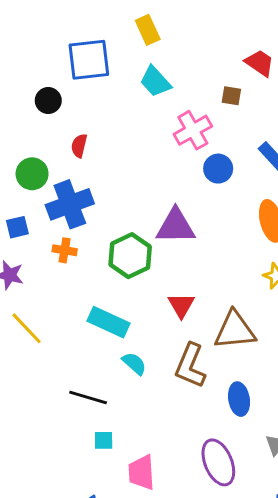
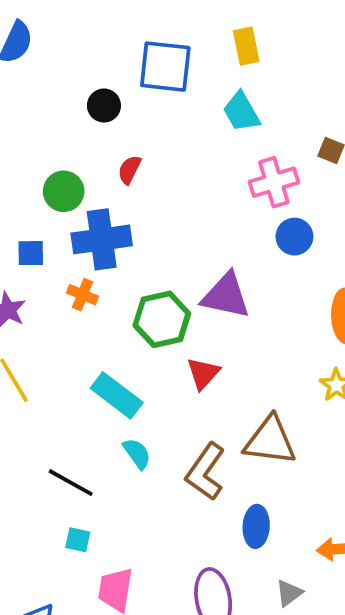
red triangle: (181, 305) -> (203, 373), moved

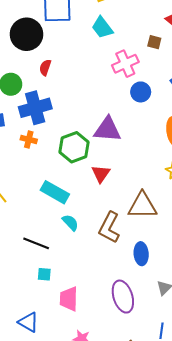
black circle: (104, 106) -> (26, 34), size x1.8

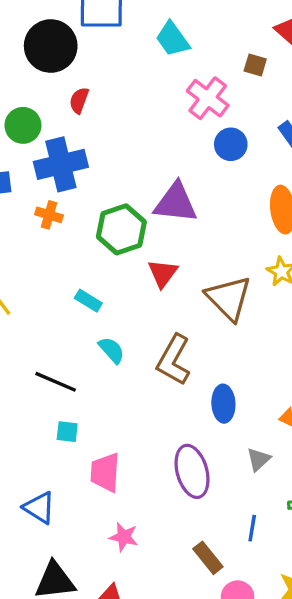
pink cross: (125, 64) -> (208, 98), turned -30
cyan rectangle: (55, 192) -> (88, 301), size x0.6
brown triangle: (142, 206) -> (229, 298), moved, turned 44

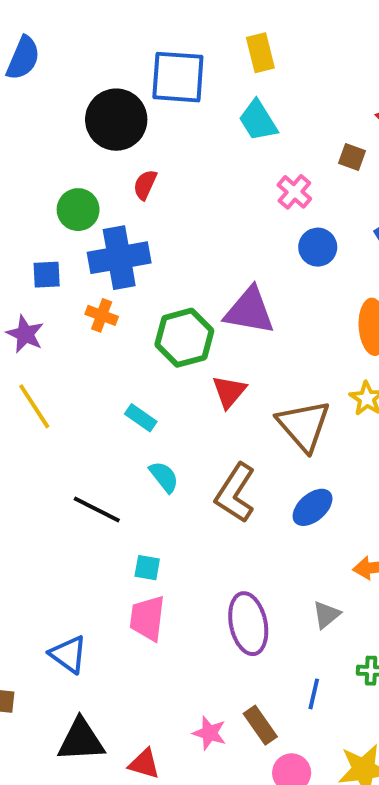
pink cross: (208, 98) -> (294, 192), size x0.7
blue ellipse: (223, 404) -> (313, 507), moved, turned 48
cyan square: (67, 432) -> (147, 568), moved
pink star: (124, 537) -> (209, 733), moved

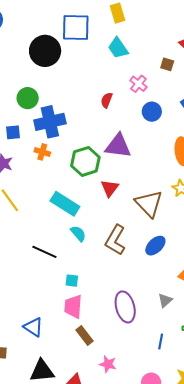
red semicircle: (145, 185) -> (107, 100), moved
cyan rectangle: (141, 418) -> (65, 204), size x1.8
brown rectangle: (260, 725) -> (85, 335), moved

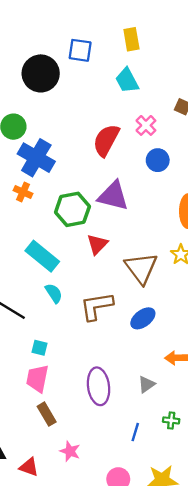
blue square: (76, 28) -> (80, 50), size x0.7
red semicircle: (107, 100) -> (106, 140), size x1.8
blue cross: (50, 122) -> (36, 158), turned 36
brown L-shape: (115, 240) -> (96, 306), turned 44

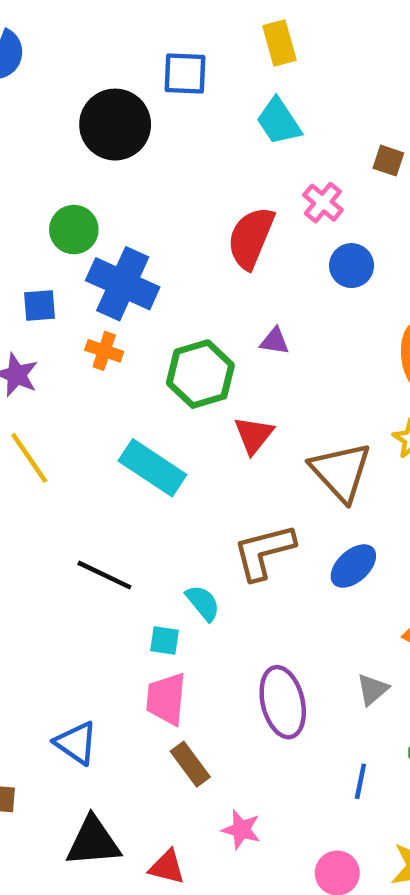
purple triangle: (113, 196) -> (275, 341), size x0.5
cyan semicircle: (54, 293) -> (203, 603), moved

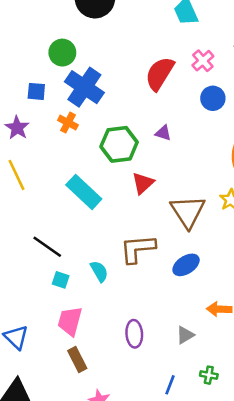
cyan square: (164, 641) -> (61, 280), moved
purple ellipse: (283, 702) -> (134, 334), size x0.7

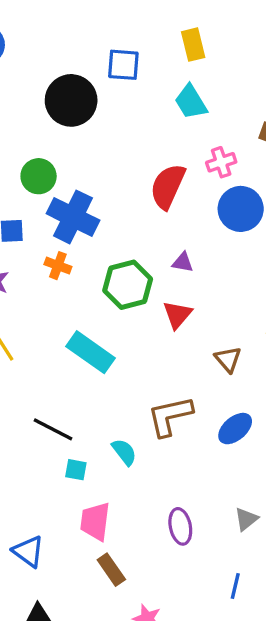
pink cross: (203, 61) -> (221, 162), turned 30
blue circle: (213, 98) -> (241, 209), size x1.4
red triangle: (143, 183) -> (177, 315), moved
brown triangle: (188, 211) -> (228, 359), size x0.6

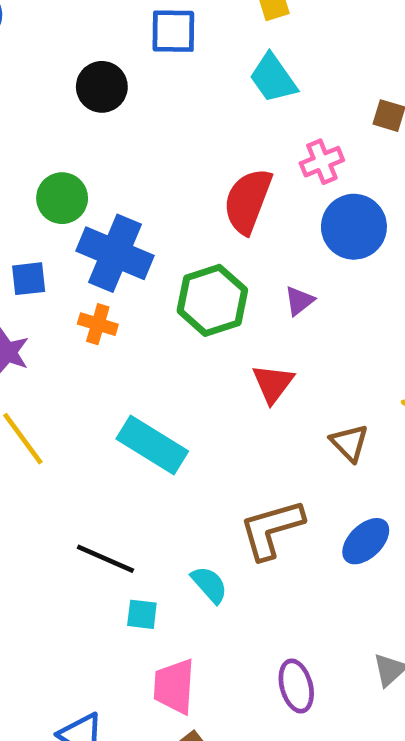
black circle: (71, 100) -> (102, 87), size x0.7
purple triangle: (183, 262) -> (299, 301), moved, turned -45
green hexagon: (128, 285) -> (212, 300), moved

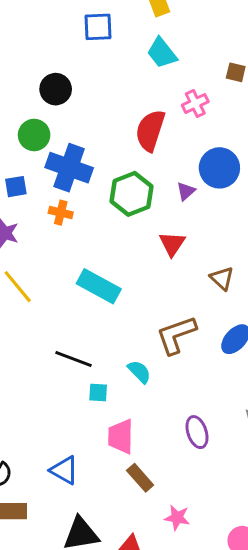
black circle: (102, 87) -> (56, 89), moved
blue circle: (354, 227) -> (219, 168), moved

